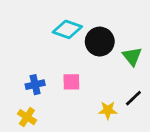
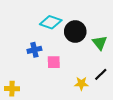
blue cross: (35, 85) -> (34, 50), moved
yellow cross: (27, 117) -> (12, 89), moved, turned -32

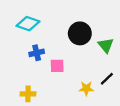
cyan diamond: (51, 22) -> (28, 24), moved
yellow cross: (12, 89) -> (28, 94), moved

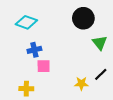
black circle: (80, 33) -> (83, 18), moved
pink square: (57, 66) -> (44, 66), moved

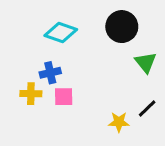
cyan diamond: (26, 22) -> (61, 33), moved
yellow cross: (26, 89) -> (31, 94), moved

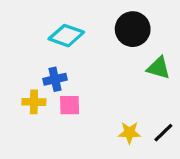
green triangle: (146, 62) -> (159, 68), turned -35
black line: (147, 109) -> (163, 133), moved

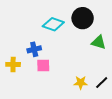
cyan diamond: (66, 36) -> (53, 24), moved
yellow cross: (34, 102) -> (13, 64), moved

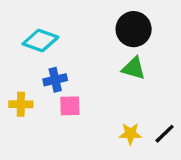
cyan diamond: (53, 24) -> (40, 41), moved
green triangle: (99, 42) -> (134, 68), moved

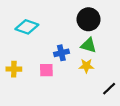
blue cross: (55, 80) -> (61, 53), moved
yellow star: (130, 134) -> (86, 66), moved

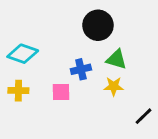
black circle: (89, 19) -> (98, 25), moved
cyan diamond: (27, 27) -> (23, 54), moved

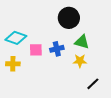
pink square: (61, 92) -> (36, 50), moved
black line: (143, 116) -> (93, 84), moved

